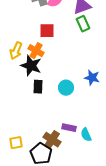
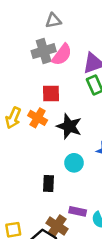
black star: (31, 66) -> (69, 126), moved
black rectangle: (38, 87) -> (48, 183), moved

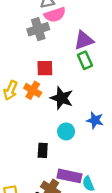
pink semicircle: (62, 55) -> (55, 15), moved, turned 35
purple rectangle: (78, 211) -> (69, 176), size x1.5

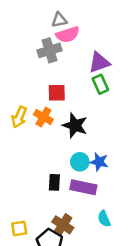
blue star: (95, 120) -> (99, 162), moved
purple rectangle: (69, 176) -> (83, 187), moved

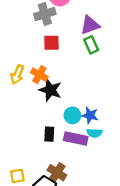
red square: (57, 93) -> (51, 43), moved
black star: (75, 125) -> (50, 90), moved
cyan semicircle: (104, 219) -> (94, 133), moved, turned -64

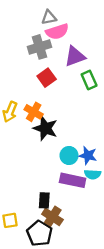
purple triangle: (90, 25) -> (75, 56), moved
red square: (51, 43) -> (47, 78), turned -35
black rectangle: (49, 134) -> (44, 200), moved

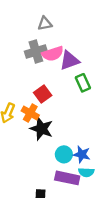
pink semicircle: (57, 32) -> (53, 54), moved
red square: (47, 78) -> (43, 94), moved

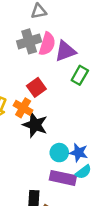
pink semicircle: (53, 54) -> (47, 44), turned -55
green rectangle: (83, 83) -> (80, 75), turned 54
cyan semicircle: (86, 172) -> (83, 172), turned -40

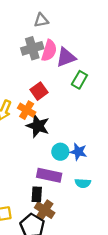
cyan semicircle: (83, 172) -> (83, 183), moved, turned 40
purple rectangle: (63, 178) -> (49, 175), moved

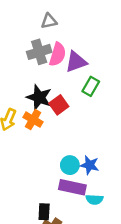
red square: (39, 91) -> (59, 105), moved
black star: (38, 126) -> (39, 97), moved
purple rectangle: (49, 175) -> (72, 187), moved

